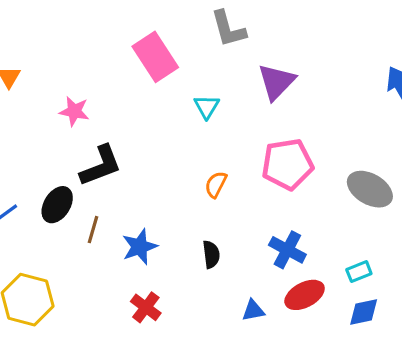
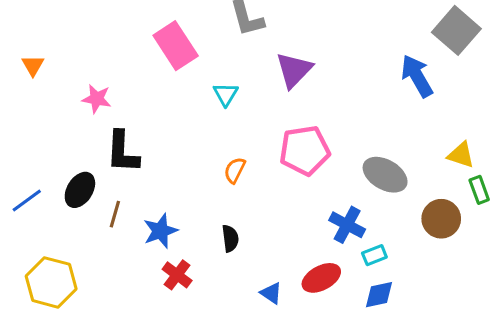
black L-shape: (101, 166) -> (122, 152), turned 114
blue cross: (287, 250) -> (347, 225), moved
red cross: (146, 307) -> (177, 275), moved
blue triangle: (253, 310) -> (271, 293), turned 45

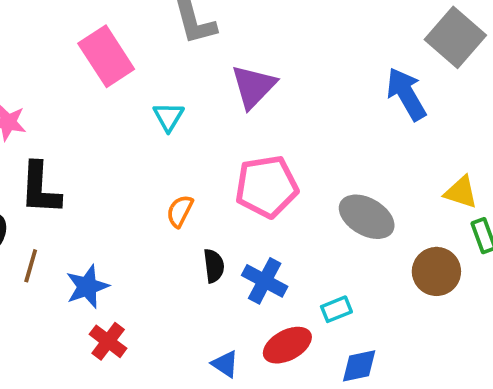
blue cross: (347, 225) -> (265, 281), moved
black semicircle: (230, 238) -> (214, 266), moved
cyan rectangle: (374, 255) -> (336, 309), moved

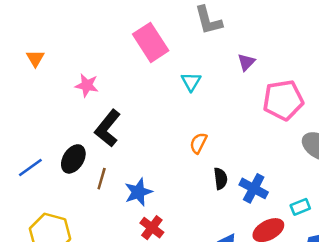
purple triangle: (253, 87) -> (246, 62), size x0.6
pink pentagon: (267, 187) -> (283, 100), moved
black L-shape: (40, 188) -> (108, 128), turned 36

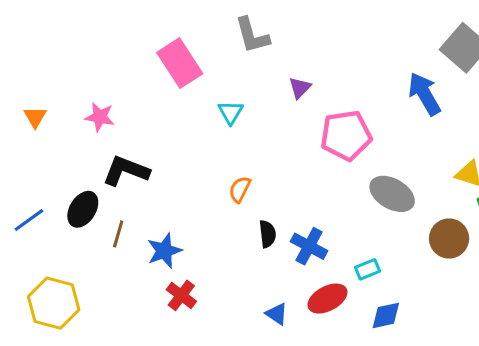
orange triangle: (35, 58) -> (35, 117), moved
black L-shape: (108, 128) -> (126, 171), turned 72

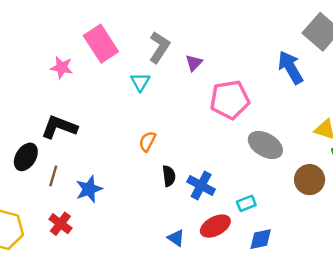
gray L-shape: (252, 35) -> (159, 47), moved, turned -132
pink star: (100, 117) -> (62, 68), moved
red cross: (181, 295) -> (60, 224), moved

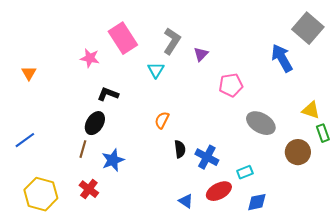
pink pentagon: (230, 100) -> (231, 85), size x0.7
black L-shape: (59, 127) -> (108, 94), moved, size x0.7
black ellipse: (26, 157) -> (95, 123), moved

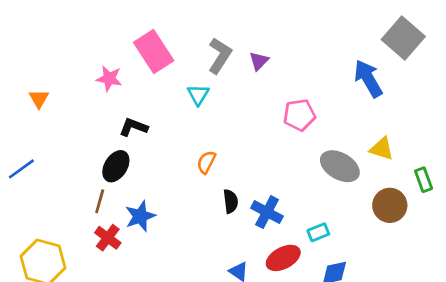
purple triangle: (201, 54) -> (259, 61), moved
orange triangle: (29, 73) -> (39, 99), moved
yellow triangle: (311, 110) -> (382, 149), moved
blue line: (25, 140) -> (21, 169), moved
red cross: (89, 189) -> (108, 238), moved

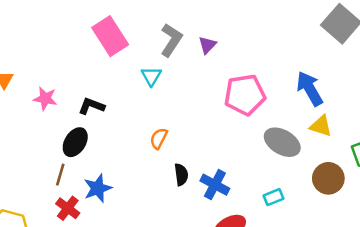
pink star: (109, 78) -> (45, 99), moved
blue arrow: (368, 78) -> (310, 89), moved
pink pentagon: (299, 115) -> (245, 95), size x1.4
cyan rectangle: (318, 232) -> (273, 197), moved

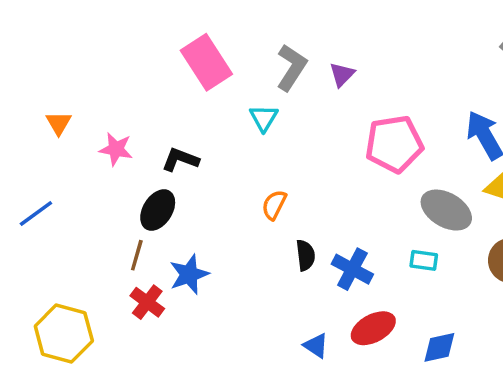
cyan rectangle: (273, 197) -> (424, 260), moved, turned 30

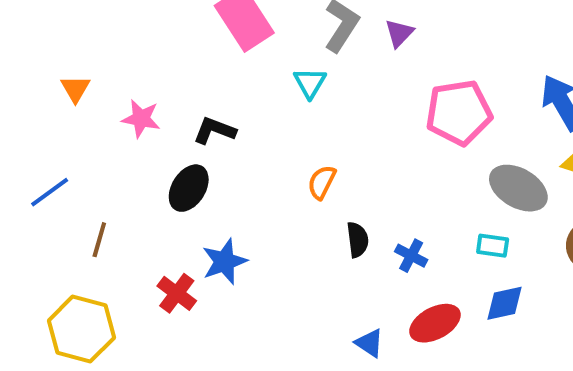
brown line: (137, 255) -> (99, 240), moved
blue cross: (352, 269) -> (411, 256), size x0.7
blue diamond: (439, 347) -> (504, 303), moved

